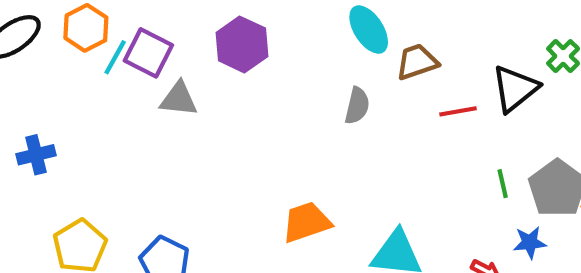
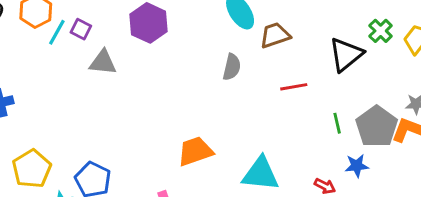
purple square: (148, 53) -> (81, 29), size x0.6
red line: (458, 111) -> (294, 87), moved

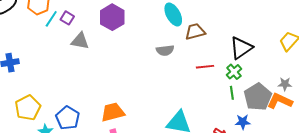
green cross: (381, 31) -> (234, 72), moved
gray semicircle: (232, 67) -> (165, 50), turned 66
orange trapezoid: (195, 151) -> (113, 112), moved

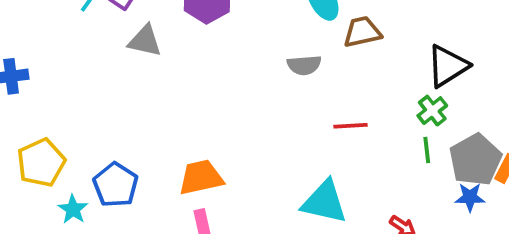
red line: (205, 67) -> (350, 126), moved
blue star: (243, 122) -> (470, 197), moved

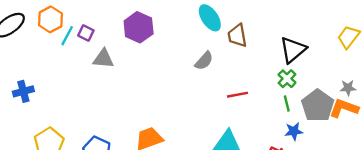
brown trapezoid: (362, 32) -> (237, 36), turned -80
gray semicircle: (304, 65) -> (204, 61), turned -36
blue star: (470, 197) -> (294, 131), moved

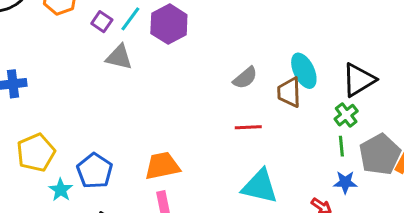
cyan ellipse: (210, 18) -> (304, 71), moved
cyan line: (67, 36) -> (130, 19), moved
brown trapezoid: (237, 36) -> (289, 92), moved
red line: (238, 95) -> (248, 127), moved

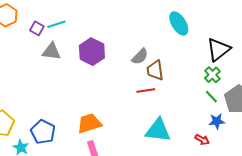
cyan line: (130, 19) -> (56, 24), turned 42
purple hexagon: (169, 24) -> (92, 52), moved
cyan ellipse: (304, 71) -> (179, 23), moved
brown trapezoid: (289, 92) -> (155, 70), moved
green line: (341, 146) -> (211, 97), turned -32

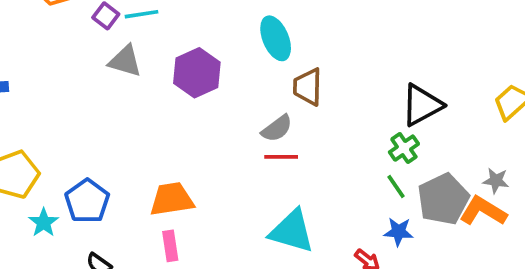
cyan ellipse: (179, 23) -> (276, 38), moved
gray semicircle: (140, 57) -> (277, 128), moved
brown trapezoid: (155, 70) -> (308, 87), moved

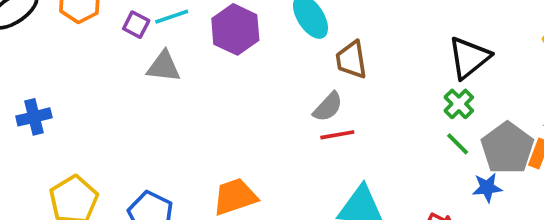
purple hexagon: (197, 73) -> (235, 29), moved
blue star: (398, 232) -> (487, 188), moved

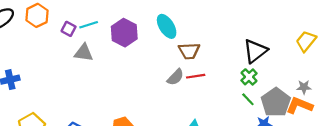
brown trapezoid: (351, 60) -> (189, 51), turned -85
red line: (337, 135) -> (196, 76), moved

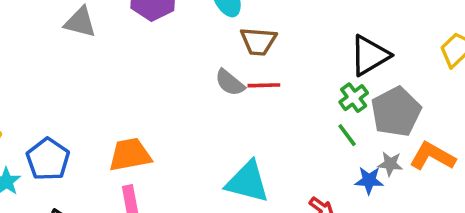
gray semicircle: (175, 77) -> (230, 83), turned 78
gray star: (304, 87) -> (390, 164), moved
gray pentagon: (276, 102) -> (396, 112), moved

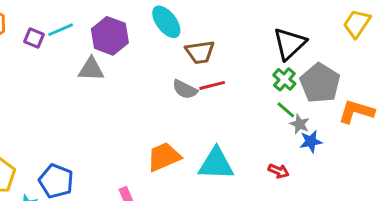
gray triangle: (80, 22) -> (91, 69), moved
orange trapezoid: (130, 155) -> (164, 157), moved
gray star: (390, 164) -> (300, 124), moved, turned 30

